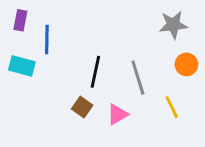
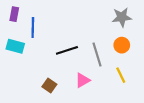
orange circle: (186, 64) -> (122, 45), moved
black line: (95, 72) -> (67, 50), turned 60
brown square: (82, 107) -> (49, 85), moved

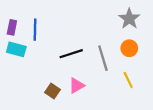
purple rectangle: (14, 14) -> (12, 27), moved
gray star: (122, 17) -> (129, 19), turned -30
pink triangle: (82, 80) -> (77, 86), moved

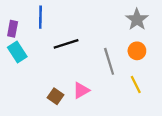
blue line: (35, 30) -> (40, 17), moved
cyan rectangle: (16, 49) -> (17, 52), turned 42
black line: (71, 54) -> (66, 44), moved

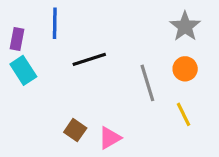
pink triangle: (81, 90) -> (110, 138), moved

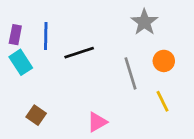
blue line: (55, 23) -> (46, 36), moved
gray star: (185, 26) -> (144, 22), moved
brown square: (75, 130) -> (36, 115), moved

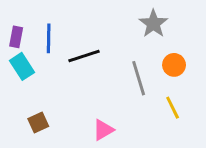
brown square: (36, 115) -> (38, 122), turned 30

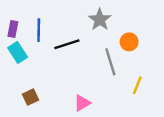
gray star: (153, 24) -> (100, 20), moved
orange circle: (174, 65) -> (129, 42), moved
yellow line: (173, 108) -> (137, 85), turned 48

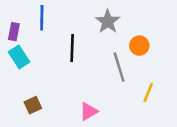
blue line: (39, 30) -> (42, 18), moved
black line: (67, 44) -> (72, 48), turned -70

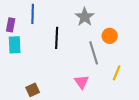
cyan rectangle: (19, 57) -> (15, 45), turned 30
brown square: (33, 105) -> (33, 90), moved
pink triangle: (89, 111) -> (82, 82), moved, turned -35

